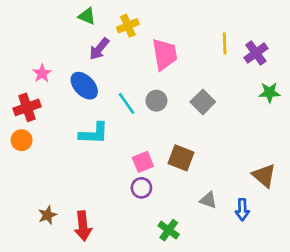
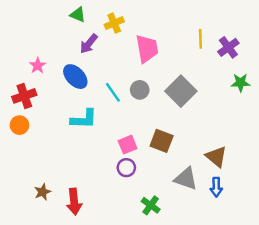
gray square: (203, 102) -> (181, 91), size x1.4
brown triangle: (264, 176) -> (216, 157), moved
gray triangle: (208, 200) -> (186, 179), size x1.5

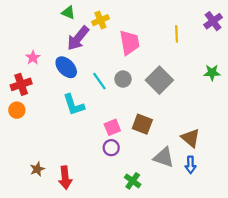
purple arrow: (89, 44) -> (78, 38), size x1.4
purple cross: (228, 47) -> (213, 21), moved
cyan L-shape: (84, 119) -> (74, 105), turned 70

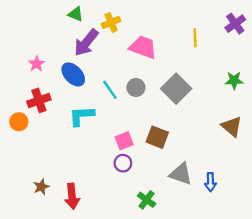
pink trapezoid: (129, 43) -> (143, 47), turned -60
red cross: (21, 84) -> (39, 100), moved
cyan L-shape: (74, 105) -> (82, 116), turned 105
brown triangle: (191, 138) -> (232, 127), moved

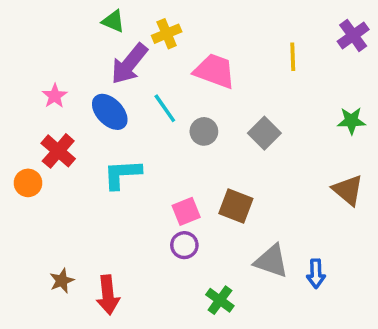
gray square: (176, 89) -> (264, 133), size x0.7
cyan line: (110, 90) -> (165, 108), moved
red cross: (39, 100) -> (58, 151), turned -30

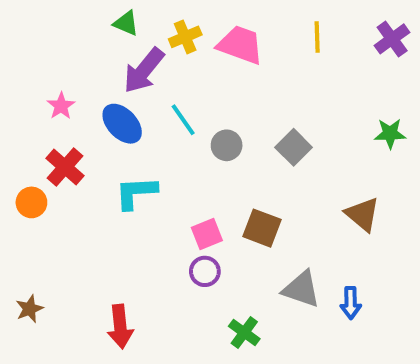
yellow line: (293, 57) -> (317, 37), moved
pink trapezoid: (215, 71) -> (240, 45), moved
brown triangle: (348, 190) -> (362, 214), moved
brown star: (62, 281) -> (30, 309), moved

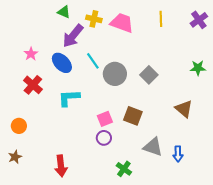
yellow cross: (185, 37) -> (94, 19), turned 35
gray circle: (227, 145) -> (115, 74), size x1.5
orange circle: (31, 202) -> (19, 126), moved

